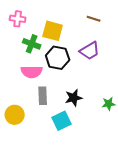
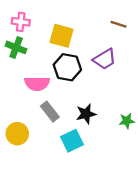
brown line: (94, 19) -> (119, 24), moved
green cross: (32, 44) -> (16, 47), moved
gray rectangle: (43, 96) -> (50, 112), turned -36

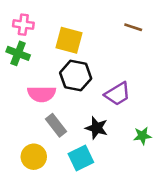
purple trapezoid: (105, 59) -> (117, 94), moved
black star: (86, 114) -> (97, 128), turned 30
yellow circle: (17, 134) -> (34, 157), moved

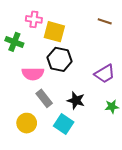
pink cross: (23, 25) -> (34, 19), moved
purple trapezoid: (117, 94) -> (105, 74), moved
cyan square: (81, 158) -> (64, 124), turned -30

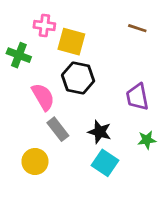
pink semicircle: (33, 74) -> (43, 97), turned -120
purple trapezoid: (105, 74) -> (137, 97), turned 110
cyan square: (64, 124) -> (105, 163), moved

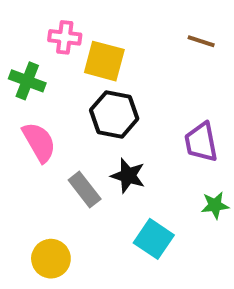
pink semicircle: (43, 97) -> (39, 142), moved
black star: (100, 132) -> (128, 176), moved
yellow circle: (35, 161) -> (51, 259), moved

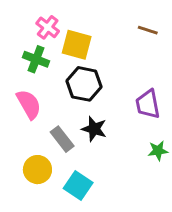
pink cross: (65, 37) -> (48, 27), turned 30
green cross: (27, 81) -> (36, 59), moved
cyan square: (154, 239) -> (78, 185), moved
yellow circle: (51, 259) -> (37, 170), moved

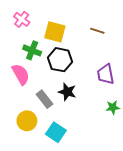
pink cross: (48, 27) -> (22, 19), moved
brown line: (148, 30) -> (97, 31), moved
green cross: (36, 59) -> (32, 50), moved

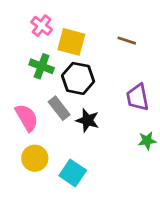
pink cross: (22, 19) -> (42, 26), moved
pink semicircle: (21, 74) -> (27, 118), moved
gray rectangle: (44, 99) -> (59, 108), moved

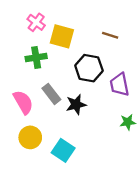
green cross: (42, 66) -> (36, 58), turned -30
black hexagon: (78, 78) -> (89, 68), moved
black star: (88, 120) -> (76, 105), turned -30

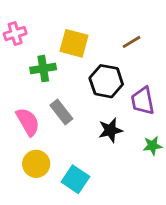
pink cross: (36, 22) -> (15, 34), moved, turned 36
brown line: (110, 35) -> (131, 42), turned -49
black star: (76, 105) -> (110, 130), moved

